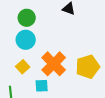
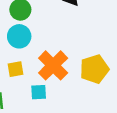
yellow square: (23, 67) -> (16, 69), turned 32

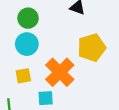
yellow pentagon: (94, 69) -> (92, 48), moved

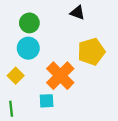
yellow square: (23, 76) -> (16, 76), moved, turned -35

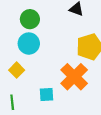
orange cross: (60, 76) -> (74, 77), moved

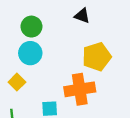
orange cross: (74, 77) -> (80, 89), turned 36

